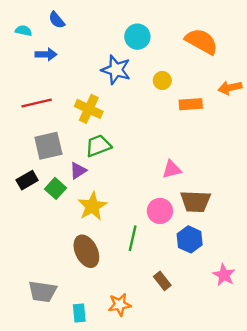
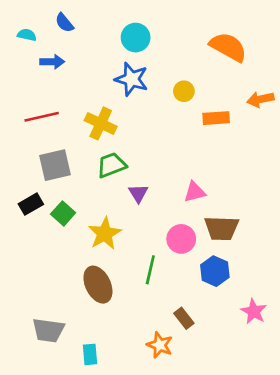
cyan circle: (137, 37) -> (136, 38), moved
purple triangle: (78, 171) -> (138, 193), moved, turned -30
orange star: (120, 305) -> (160, 345), moved, turned 30

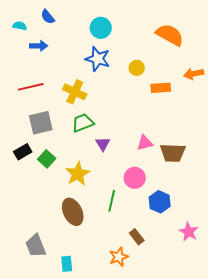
brown trapezoid: (222, 228) -> (173, 153), moved
gray trapezoid: (48, 330) -> (36, 246), turned 60
orange star: (160, 345) -> (119, 257), turned 30

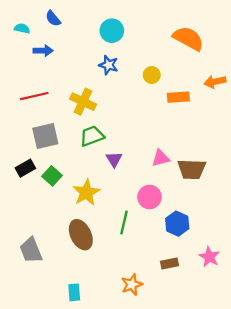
blue star: (98, 59) -> (109, 65), size x0.7
brown rectangle: (137, 237) -> (169, 263), moved, turned -63
gray trapezoid: (36, 246) -> (31, 250), moved

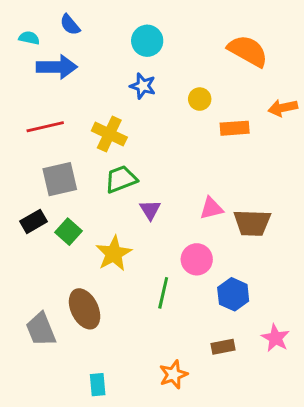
blue arrow: (43, 51) -> (57, 67), size x1.5
brown ellipse: (81, 235) -> (85, 309), moved

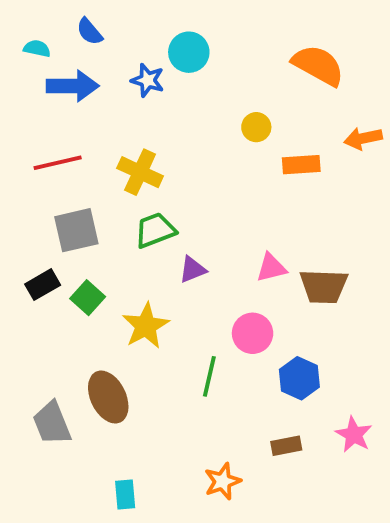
blue star: (143, 86) -> (148, 80), moved
purple triangle: (150, 210) -> (193, 270), turned 40

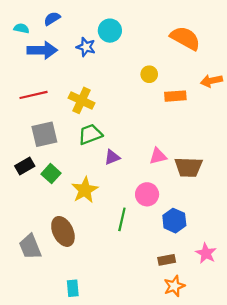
blue semicircle: (89, 32) -> (52, 19), turned 98
orange star: (223, 481) -> (174, 286), moved

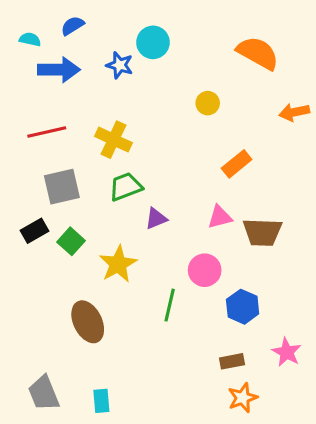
orange rectangle: (175, 96) -> (237, 164), moved, turned -35
gray trapezoid: (30, 247) -> (44, 393), moved

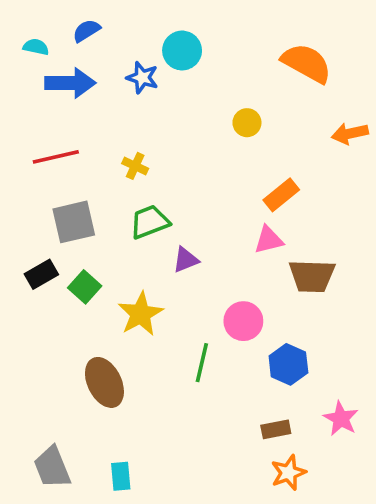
yellow cross: (113, 140) -> (135, 166), size x0.6
pink triangle: (220, 217) -> (269, 240), moved

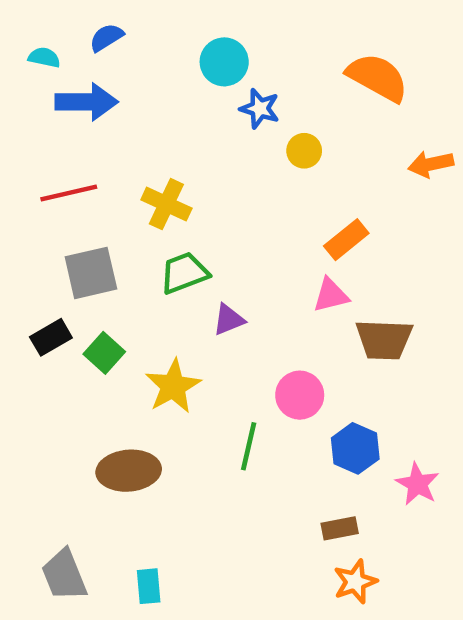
blue star: (142, 78) -> (260, 109), moved
yellow cross: (135, 166) -> (166, 204), size x1.5
brown ellipse: (104, 382) -> (129, 471), turned -69
pink star: (341, 419) -> (417, 484), moved

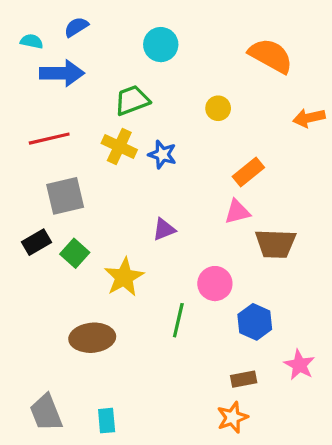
blue star: (260, 109) -> (162, 154), moved
green trapezoid: (184, 273) -> (132, 100), moved
pink star: (417, 484) -> (299, 365), moved
orange star: (355, 582) -> (232, 417), moved

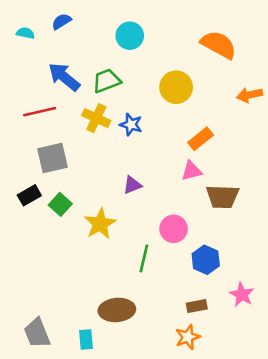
blue arrow: (62, 73) -> (64, 77), moved, turned -140
yellow circle: (218, 108) -> (176, 87), size x1.6
brown ellipse: (92, 338) -> (117, 310), moved

